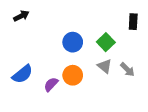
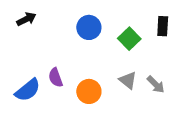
blue circle: (73, 42) -> (89, 27), moved
green square: (106, 42) -> (129, 39), moved
purple semicircle: (51, 84) -> (56, 78), moved, turned -63

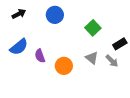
black rectangle: (163, 26) -> (120, 44), moved, turned 56
blue circle: (89, 27) -> (55, 15), moved
blue semicircle: (28, 90) -> (19, 47), moved

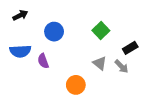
blue circle: (55, 15) -> (54, 32), moved
blue semicircle: (19, 47) -> (20, 51), turned 36
orange circle: (64, 66) -> (76, 85), moved

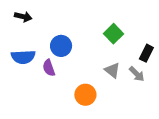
black arrow: (20, 15) -> (23, 17), turned 40
blue circle: (54, 32) -> (61, 46), moved
black rectangle: (130, 48) -> (146, 53), turned -32

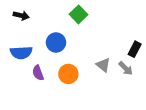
green square: (114, 34) -> (78, 14), moved
purple semicircle: (49, 68) -> (38, 73), moved
orange circle: (85, 95) -> (68, 74), moved

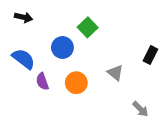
green square: (78, 14) -> (88, 27), moved
blue semicircle: (21, 53) -> (23, 59), turned -140
gray arrow: (126, 68) -> (140, 109), moved

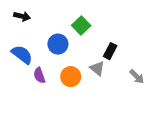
black rectangle: (150, 55) -> (110, 51), moved
gray triangle: (115, 73) -> (97, 68), moved
gray arrow: (140, 109) -> (137, 77), moved

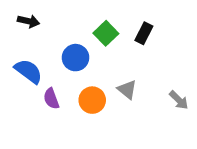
black rectangle: (110, 51) -> (144, 33), moved

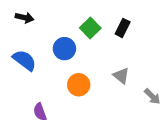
gray triangle: (127, 89) -> (121, 76), moved
purple semicircle: (51, 99) -> (40, 112), moved
gray arrow: (179, 100) -> (152, 96), moved

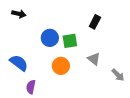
green square: (90, 28) -> (70, 41), moved, turned 35
blue semicircle: (24, 60) -> (19, 63), moved
purple semicircle: (40, 112) -> (31, 87), turned 32

